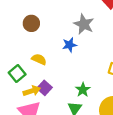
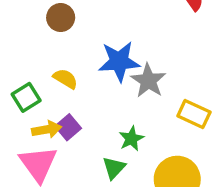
gray star: (84, 24) -> (148, 81), moved
blue star: (69, 45) -> (119, 61), size x1.6

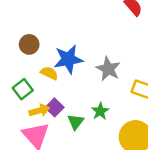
brown circle: (61, 18) -> (29, 44), moved
blue star: (119, 61) -> (68, 59), moved
green triangle: (114, 168) -> (76, 122), moved

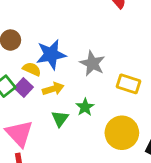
purple square: (55, 107) -> (24, 88), moved
yellow arrow: (39, 110) -> (53, 89), moved

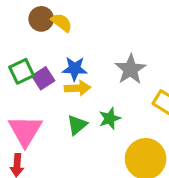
blue star: (51, 54) -> (75, 69), moved, size x0.7
yellow semicircle: (32, 69) -> (62, 23), moved

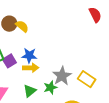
gray star: (131, 69) -> (62, 76), moved

